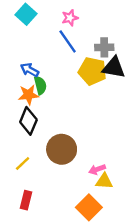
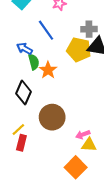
blue line: (68, 41) -> (46, 30), moved
orange star: (28, 95) -> (48, 70), moved, turned -30
red rectangle: (26, 200) -> (21, 143), moved

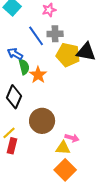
gray cross: (89, 29) -> (55, 34), moved
pink arrow: (83, 135) -> (72, 138), turned -144
yellow triangle: (89, 145) -> (63, 148), moved

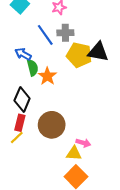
red rectangle: (12, 146) -> (20, 123), moved

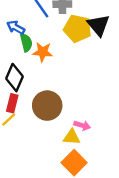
black triangle: (98, 52) -> (98, 25), turned 40
orange star: (47, 76) -> (43, 52), turned -30

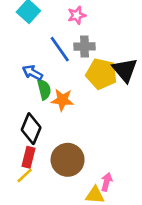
pink arrow: (82, 125) -> (107, 182), turned -91

